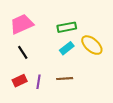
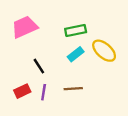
black line: (23, 52) -> (39, 66), moved

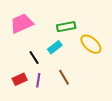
cyan rectangle: (76, 54) -> (55, 47), moved
brown line: (73, 89) -> (64, 77), turned 63

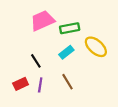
pink trapezoid: (22, 23) -> (42, 21), moved
cyan rectangle: (55, 47) -> (66, 52), moved

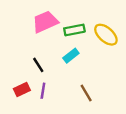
yellow ellipse: (96, 47) -> (106, 35), moved
brown line: (67, 82) -> (86, 93), moved

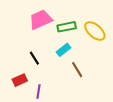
purple line: (43, 91) -> (39, 92), moved
brown line: (86, 93) -> (77, 70), moved

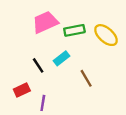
cyan rectangle: (64, 50) -> (62, 58), moved

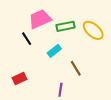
black line: (38, 65) -> (27, 39), moved
purple line: (43, 103) -> (60, 90), moved

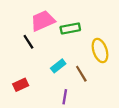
yellow ellipse: (93, 30) -> (100, 51), moved, turned 30
cyan rectangle: (54, 51) -> (58, 66), moved

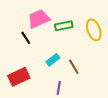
yellow ellipse: (100, 51) -> (94, 30), moved
red rectangle: (21, 85) -> (19, 77), size x1.5

